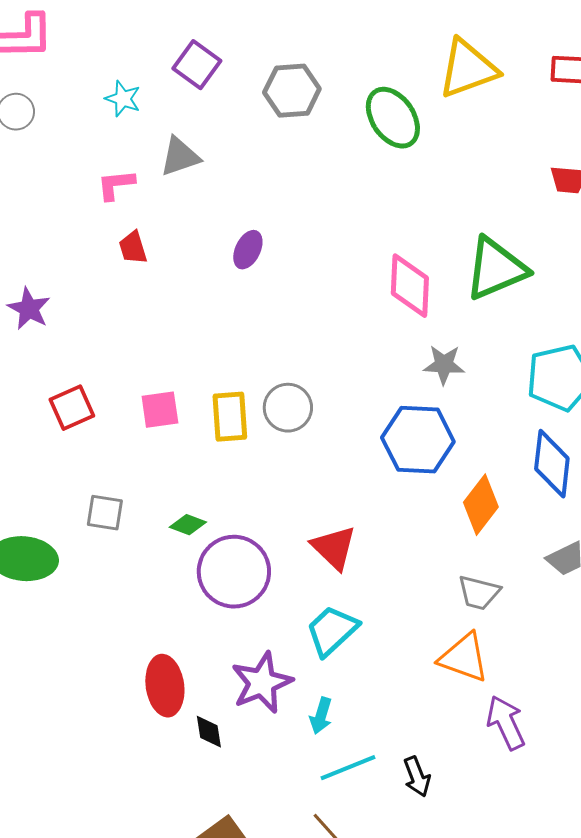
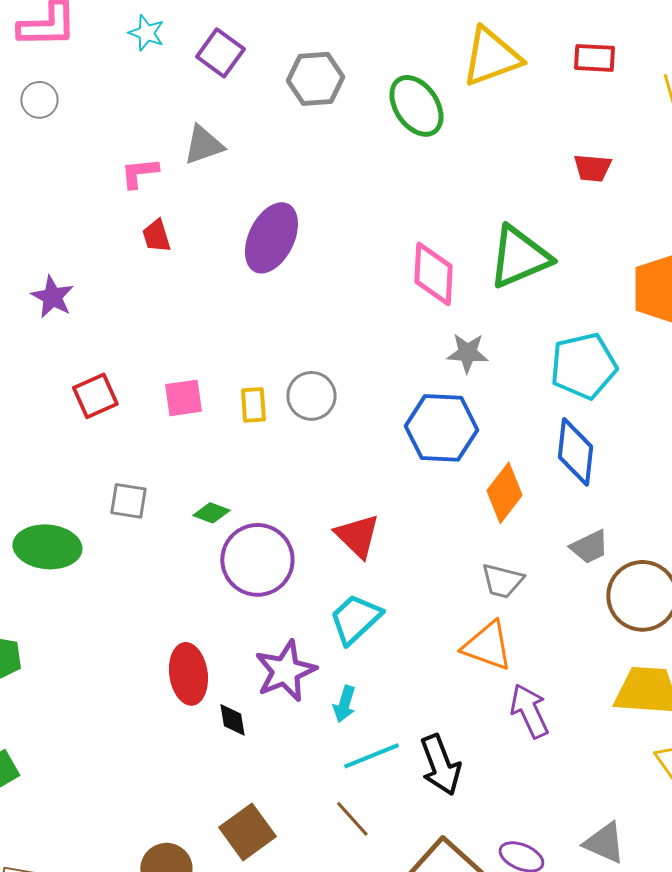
cyan star: (123, 99) -> (146, 33), moved
purple ellipse: (248, 250) -> (271, 238), size x1.8
yellow rectangle: (230, 417) -> (253, 405), size x0.7
black arrow: (417, 777) -> (440, 765), size x1.5

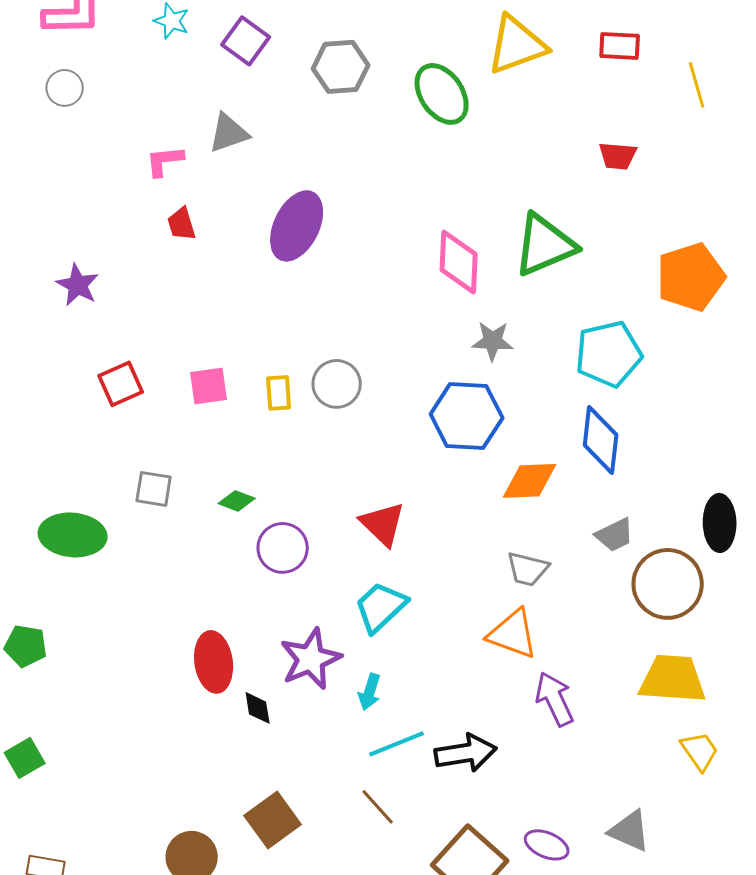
orange diamond: (504, 493) -> (530, 481), turned 50
purple circle: (257, 560) -> (283, 548), size x0.7
black arrow: (440, 765) -> (466, 753), turned -78

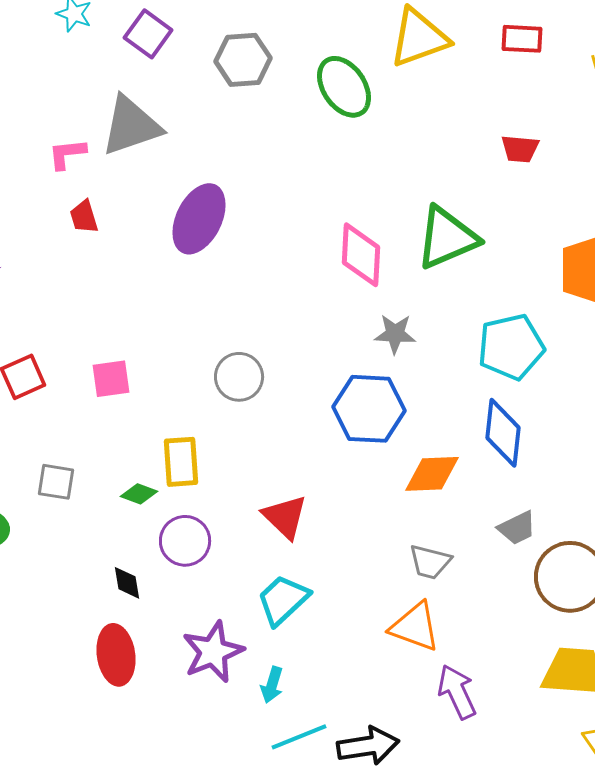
gray triangle: (229, 133) -> (131, 126), size x1.5
yellow rectangle: (279, 393) -> (181, 462), moved, size x1.4
black diamond: (258, 708) -> (127, 583), moved

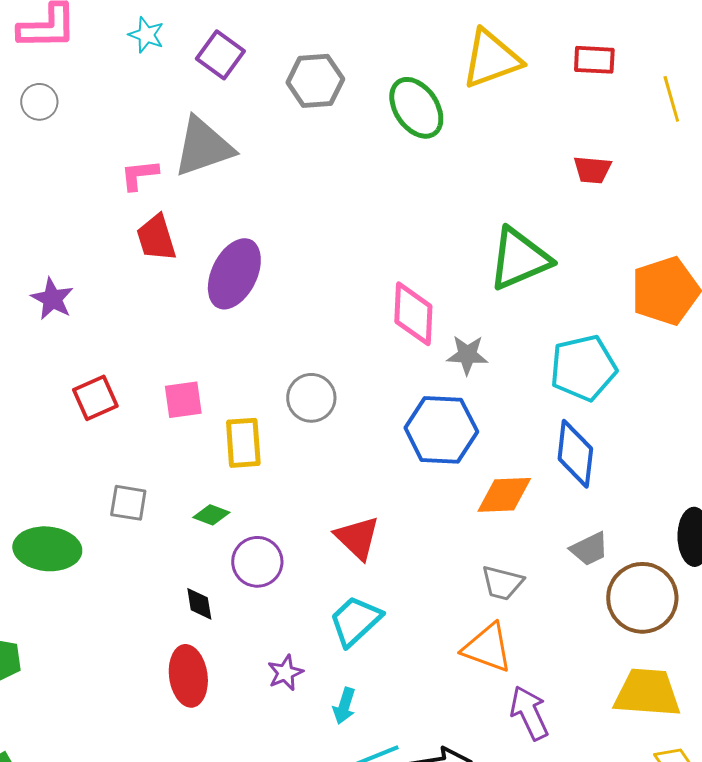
red trapezoid: (84, 217) -> (156, 238), size x1.4
purple ellipse: (199, 219) -> (234, 274), moved
pink diamond: (361, 255) -> (413, 314), moved
yellow rectangle: (181, 462) -> (243, 443), moved
purple star: (213, 652) -> (285, 673), size x0.6

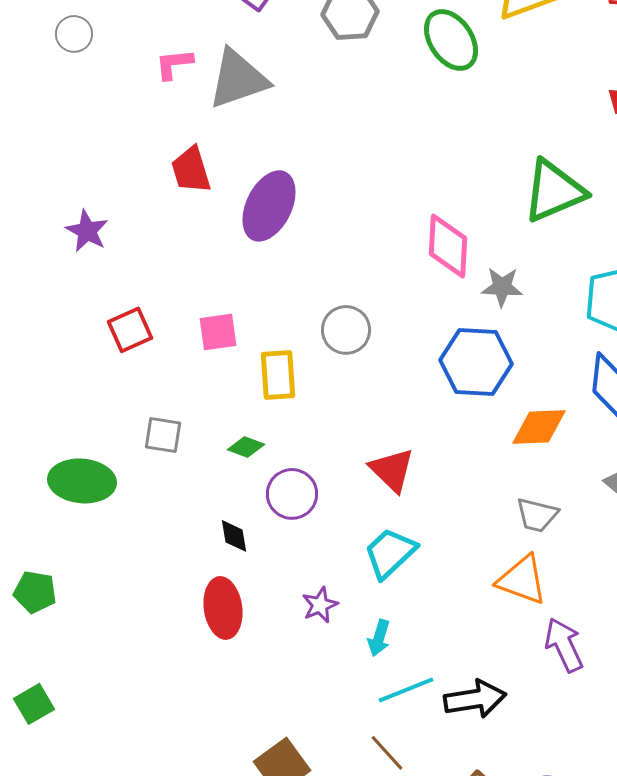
pink L-shape: (139, 175) -> (174, 64), moved

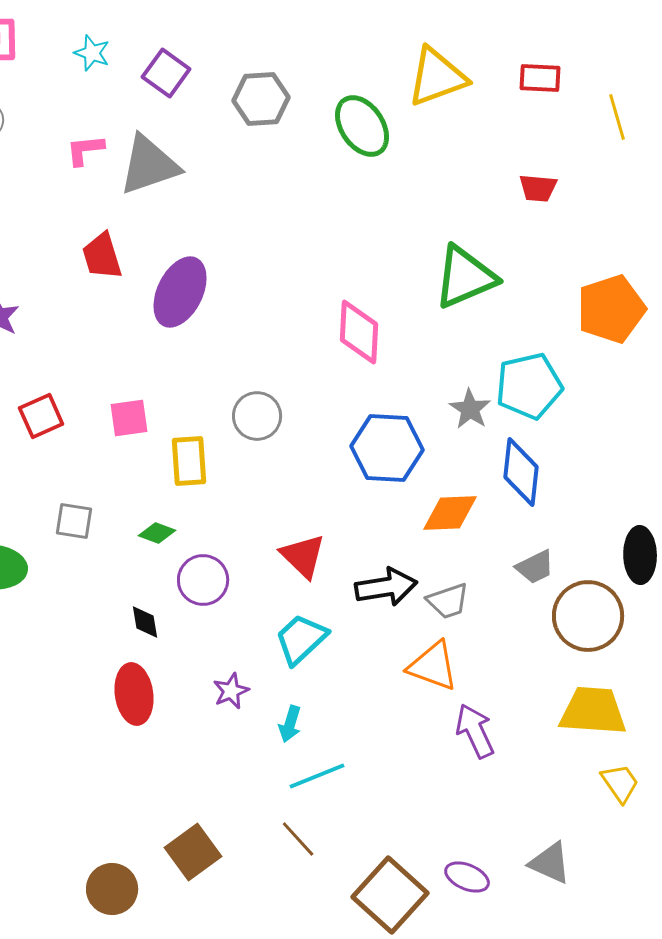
gray star: (502, 287) -> (470, 409), moved, turned 30
gray trapezoid: (537, 515) -> (448, 601), turned -33
black arrow: (475, 699) -> (386, 587), moved

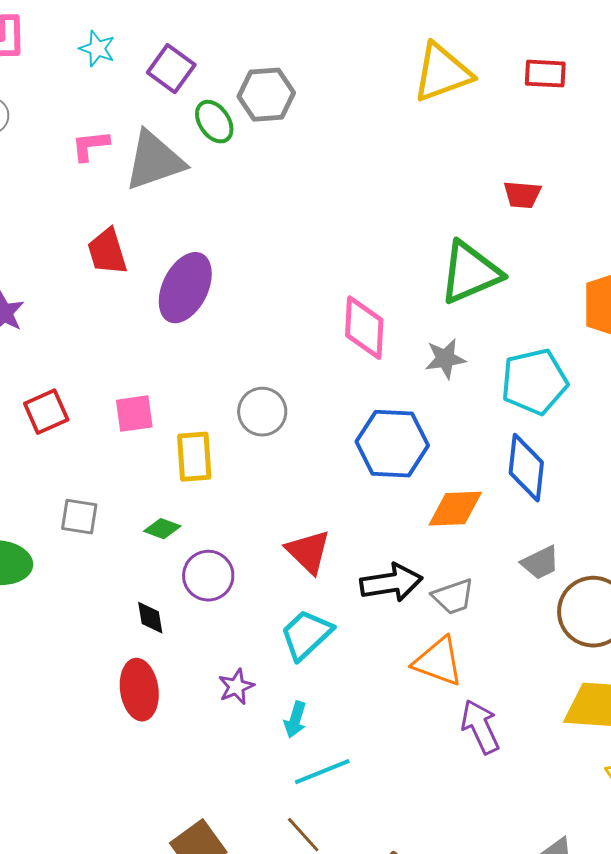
green ellipse: (362, 126) -> (214, 122), moved, size x0.7
red trapezoid: (538, 188) -> (522, 195), moved
gray star: (470, 409) -> (445, 359), moved, turned 30

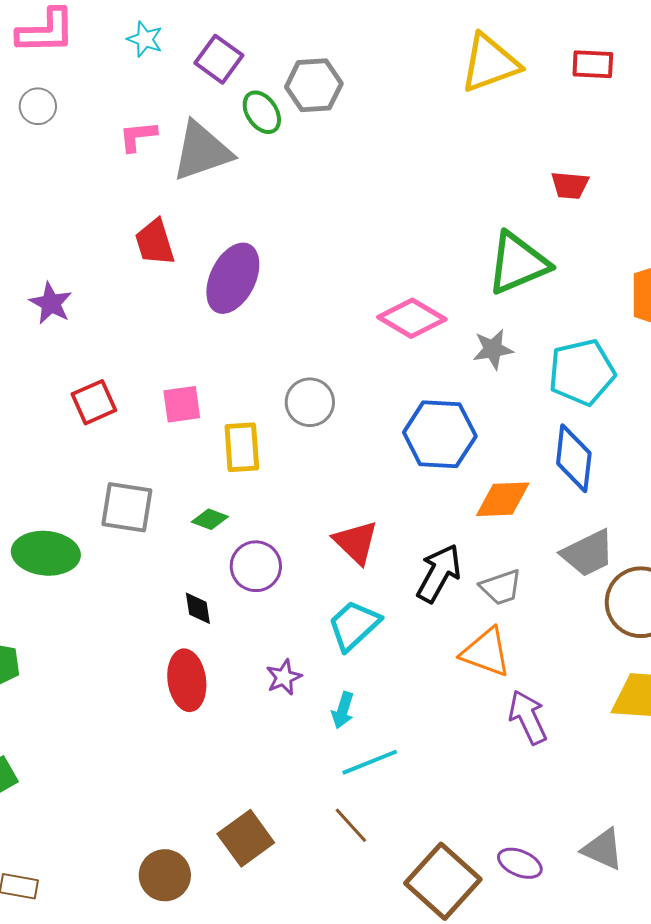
pink diamond: (364, 328) -> (412, 318), turned -62
gray square: (79, 517) -> (127, 507), size x1.4
gray trapezoid: (540, 563) -> (588, 553), size x1.4
black arrow: (391, 583) -> (439, 573), turned -52

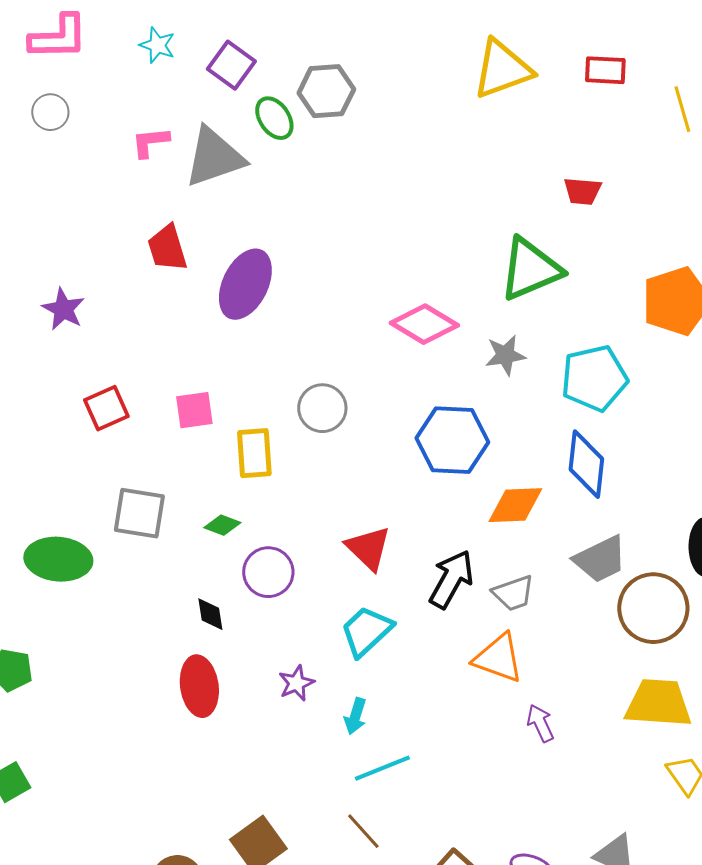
purple arrow: (528, 717) -> (540, 723), size x0.7

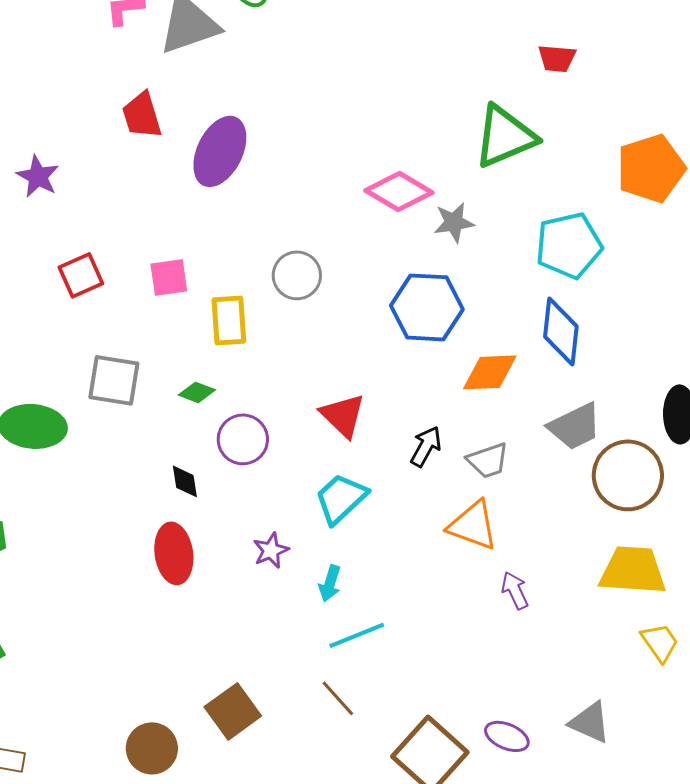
gray star: (505, 355) -> (454, 222), moved
black arrow: (451, 579) -> (426, 446), size x0.7

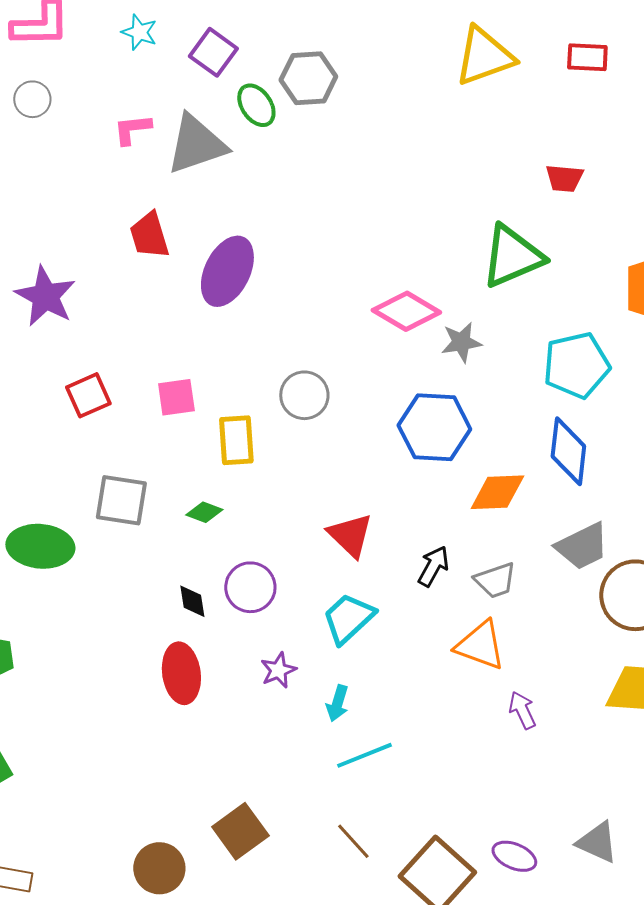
purple star: (38, 176) -> (45, 296), size x1.4
purple circle: (243, 439) -> (250, 587), moved
brown line: (338, 698) -> (353, 841), moved

